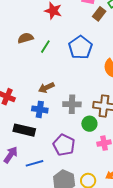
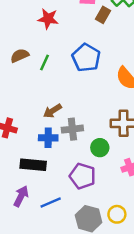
gray cross: (72, 104) -> (72, 129), moved
green circle: (89, 124) -> (100, 148), moved

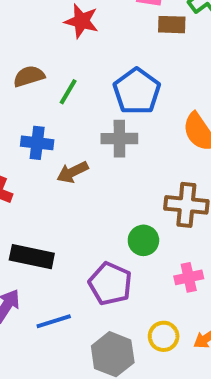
brown rectangle: (103, 15) -> (172, 25), turned 56
gray cross: (72, 129) -> (119, 139), moved
blue cross: (48, 138) -> (37, 143), moved
yellow circle: (117, 214) -> (164, 336), moved

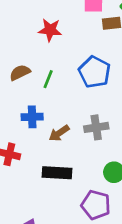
gray cross: (119, 139) -> (96, 127), moved
black rectangle: (32, 257) -> (57, 173), moved

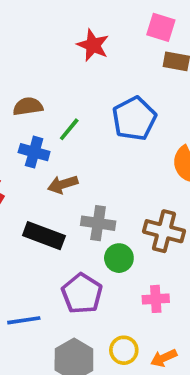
brown semicircle: (20, 73) -> (28, 106), moved
green line: (48, 79) -> (69, 129), moved
gray cross: (96, 127) -> (98, 223), moved

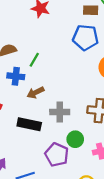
blue pentagon: (134, 119) -> (85, 38), moved, turned -30
green circle: (119, 258) -> (75, 139), moved

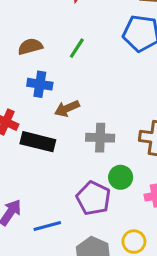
green line: (34, 60) -> (77, 48), moved
black rectangle: (29, 124) -> (38, 142), moved

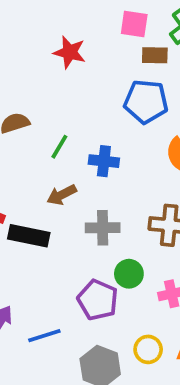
green line: (77, 48) -> (59, 147), moved
blue cross: (40, 84) -> (104, 161), moved

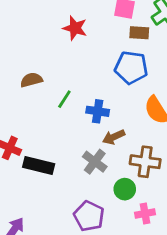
brown arrow: (62, 195) -> (114, 137), moved
gray cross: (103, 228) -> (95, 162), turned 35
green circle: (129, 274) -> (125, 189), moved

